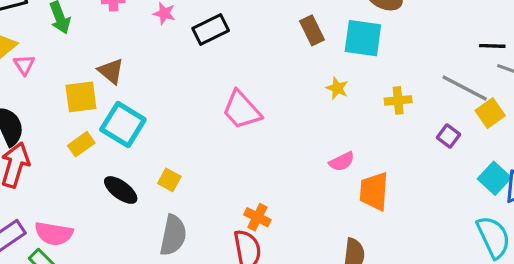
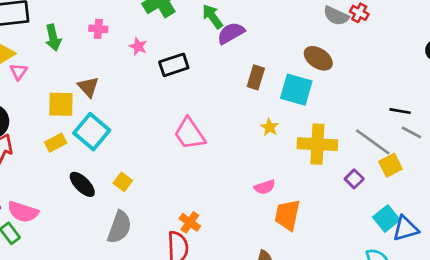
brown rectangle: (312, 30) -> (256, 77), turned 35
yellow cross: (398, 100) -> (317, 144), size x1.8

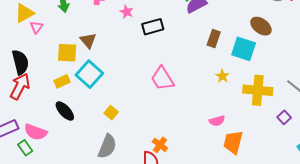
black ellipse: (82, 184) -> (65, 111), moved

